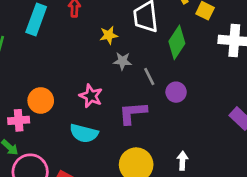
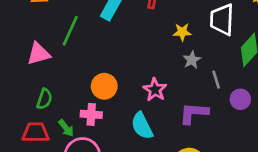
gray star: (122, 61) -> (192, 60), turned 30
pink cross: (19, 120) -> (91, 114), moved
cyan semicircle: (84, 133) -> (142, 126), turned 40

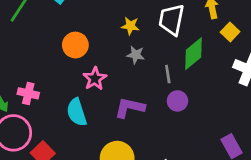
gray star: (192, 60) -> (136, 55), turned 30
gray line: (216, 80) -> (168, 74), moved
orange circle: (104, 86) -> (75, 45), moved

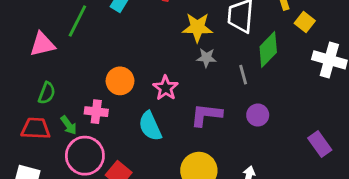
yellow star: (130, 26) -> (197, 27), size x1.5
orange circle: (75, 45) -> (120, 81), moved
purple circle: (177, 101) -> (258, 115), moved

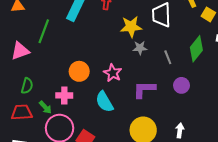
green diamond: (268, 50) -> (196, 49), moved

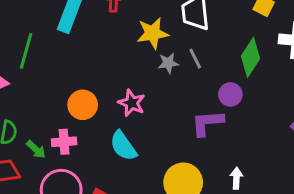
gray line: (168, 57) -> (195, 59), moved
purple circle: (181, 85) -> (230, 94), moved
purple L-shape: (144, 89) -> (207, 123), moved
green arrow: (45, 107) -> (36, 149), moved

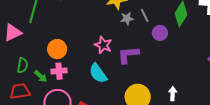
purple circle: (230, 94) -> (160, 33), moved
orange circle: (83, 105) -> (57, 49), moved
purple L-shape: (207, 123) -> (128, 55), moved

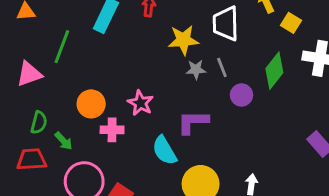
pink star: (103, 45) -> (140, 103), moved
pink cross: (59, 71) -> (112, 130), moved
cyan semicircle: (98, 73) -> (165, 150), moved

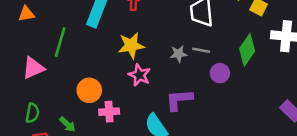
yellow star: (183, 40) -> (131, 46), moved
gray line: (222, 67) -> (201, 50), turned -54
pink star: (140, 103) -> (139, 75), moved
green semicircle: (39, 123) -> (32, 113), moved

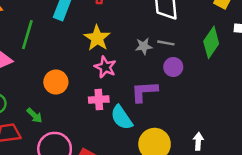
yellow star: (131, 46) -> (97, 38), turned -30
purple circle: (220, 73) -> (173, 67), moved
pink cross: (109, 112) -> (99, 100), moved

